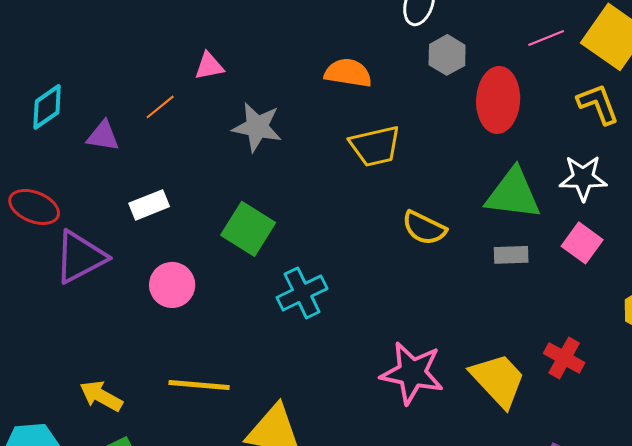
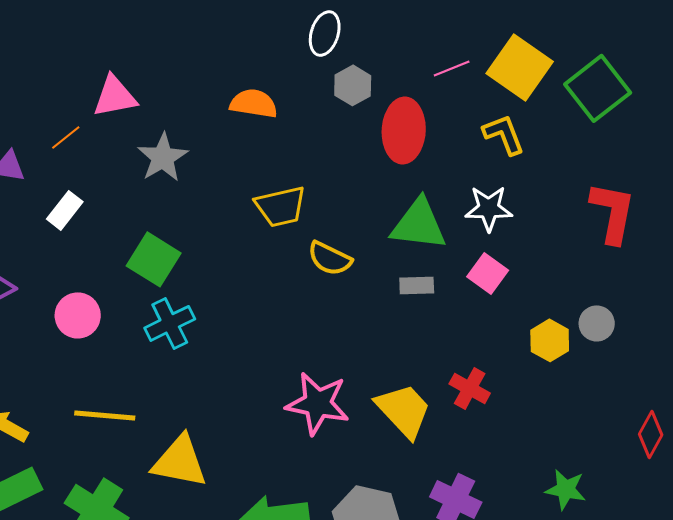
pink triangle: (209, 66) -> (115, 96), size x1.5
gray star: (257, 127) -> (163, 157), turned 30
yellow trapezoid: (375, 146) -> (281, 206), moved
white rectangle: (149, 205) -> (65, 210), moved, turned -30
cyan cross: (302, 293) -> (170, 323), moved

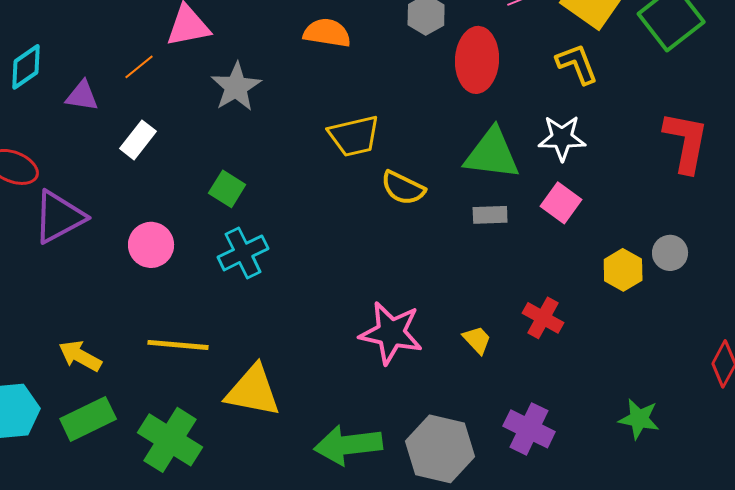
green square: (154, 259) -> (227, 189), size x0.7
yellow trapezoid: (404, 410) -> (477, 340), size x0.5

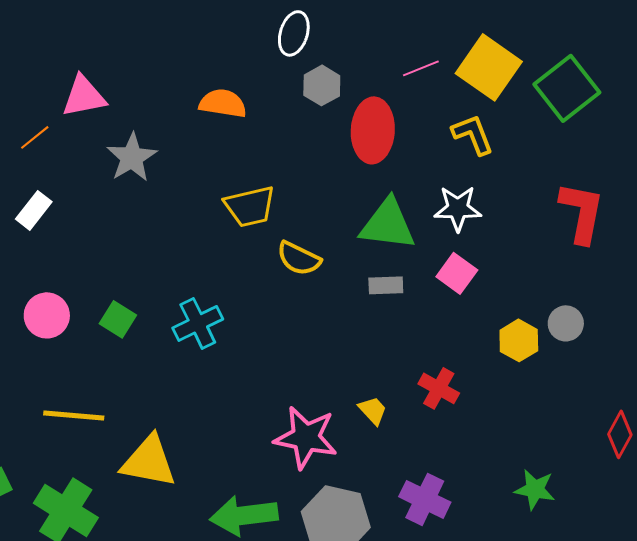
green square: (227, 189) -> (118, 319), moved
cyan cross: (243, 253) -> (198, 323), moved
pink star: (391, 333) -> (306, 437), moved

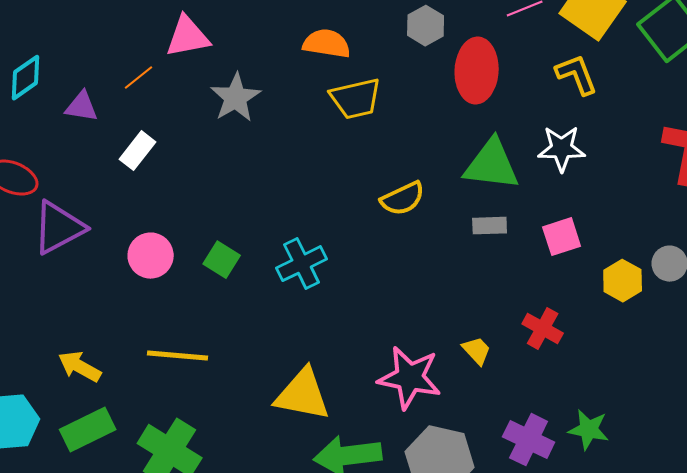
yellow trapezoid: (250, 206) -> (356, 99), moved
yellow semicircle: (299, 258) -> (403, 199), turned -51
pink square: (457, 273) -> (562, 237), moved, turned 36
yellow triangle: (149, 461) -> (303, 395), moved
green star: (535, 489) -> (589, 430), moved

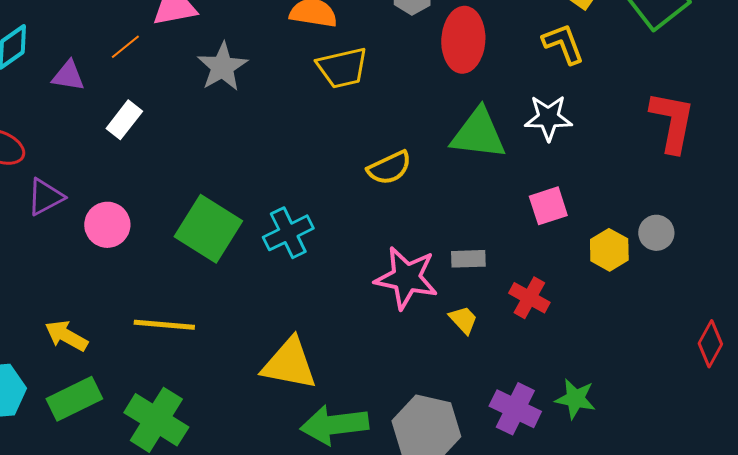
gray rectangle: (490, 226) -> (468, 259), moved
purple triangle: (59, 228) -> (45, 197), size x0.7
pink circle: (151, 256) -> (107, 225), moved
green square: (222, 260) -> (208, 229), size x1.8
pink star: (410, 378) -> (406, 278), moved

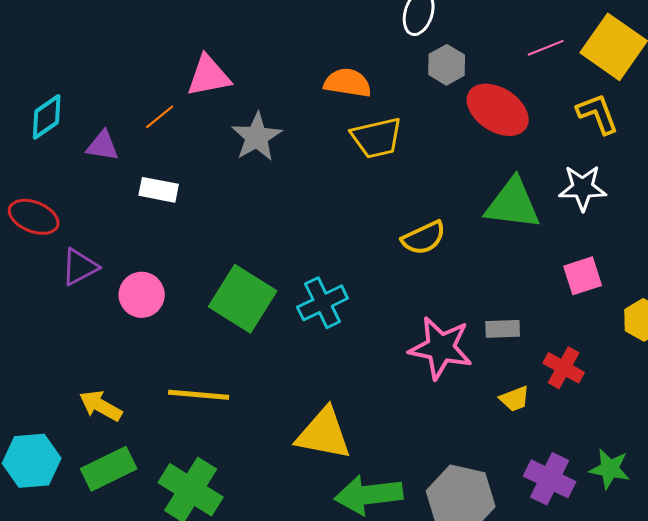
red ellipse: (463, 40) -> (498, 110), turned -60
white rectangle: (124, 120) -> (159, 190), turned 63
yellow trapezoid: (463, 320) -> (515, 399), moved, turned 112

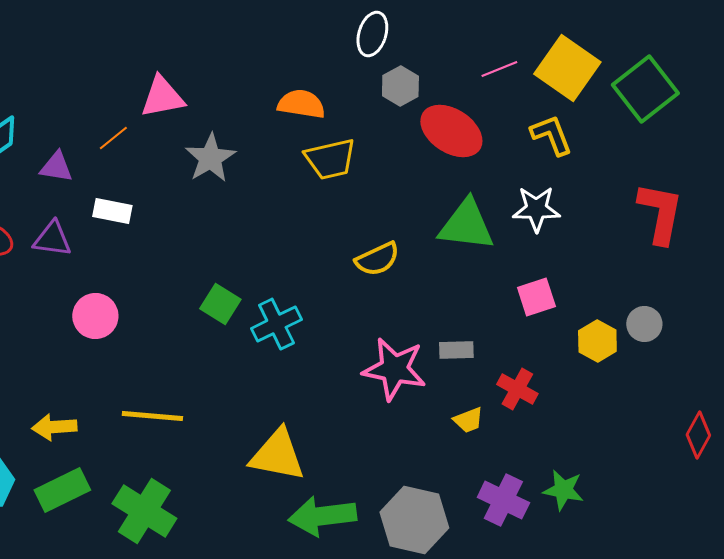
purple triangle: (80, 267) -> (52, 239), moved, turned 36
green square: (243, 299) -> (220, 304), moved, size x0.6
yellow arrow: (101, 406) -> (54, 427), turned -33

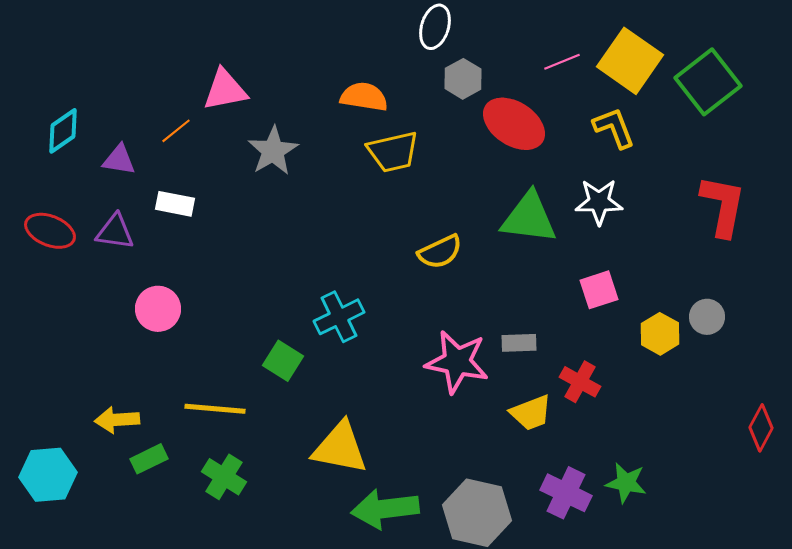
green square: (220, 304) -> (283, 361), moved
yellow trapezoid: (468, 420) -> (531, 413), size x1.4
green rectangle: (62, 490) -> (149, 459), moved, size x0.7
green cross: (144, 511) -> (224, 477), moved, size x0.7

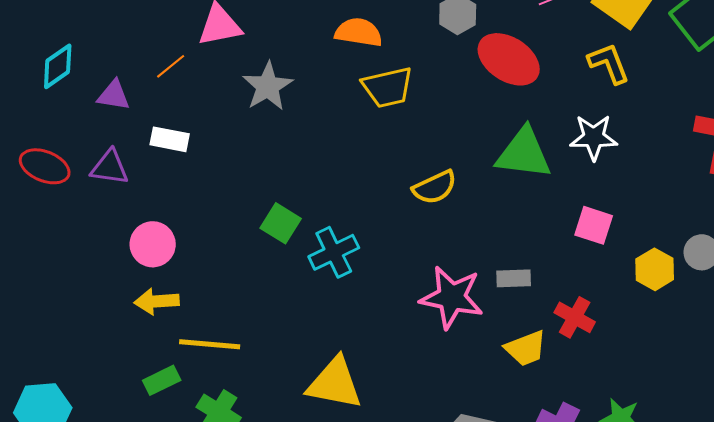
pink square: (599, 290) -> (594, 225), turned 36
green square: (283, 361) -> (281, 223), moved
yellow arrow: (117, 420) -> (157, 301), moved
green rectangle: (149, 459) -> (162, 380), moved

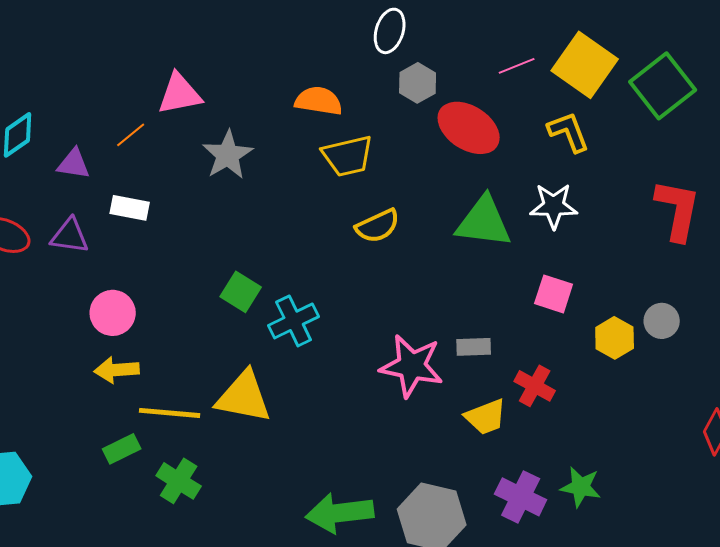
yellow semicircle: (435, 187) -> (378, 226), moved
yellow triangle: (335, 383) -> (244, 397), moved

